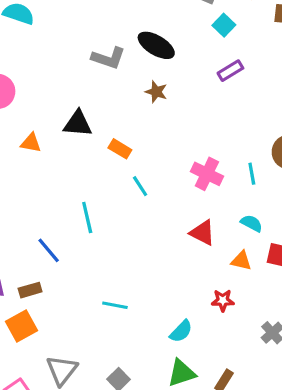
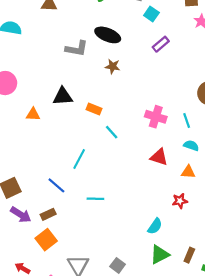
cyan line: (252, 174) -> (187, 121), moved
cyan line: (87, 218) -> (79, 159), turned 50
cyan line: (115, 305) -> (95, 199), moved

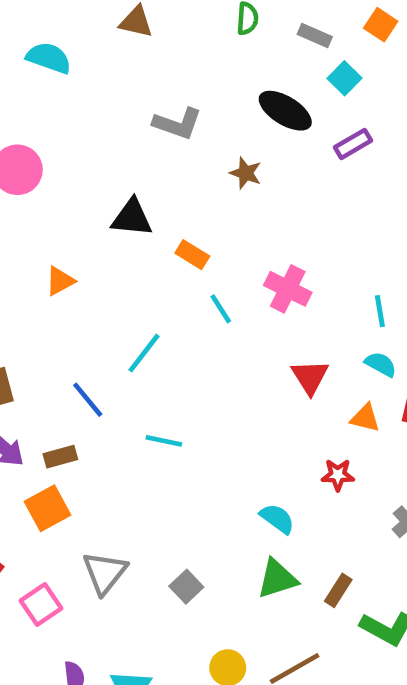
black ellipse: (108, 35) -> (285, 111), moved
orange triangle: (33, 114) -> (60, 281), moved, turned -40
pink cross: (156, 117) -> (288, 289), moved
red triangle: (159, 157) -> (310, 377), turned 30
cyan semicircle: (155, 226) -> (277, 519), turned -98

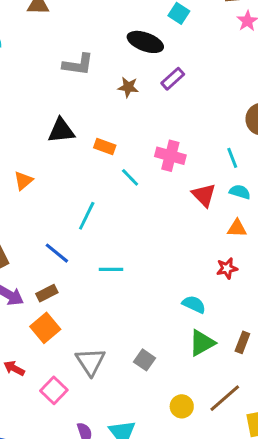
purple rectangle: (353, 144) -> (173, 79), moved
red triangle: (310, 377) -> (204, 195), moved

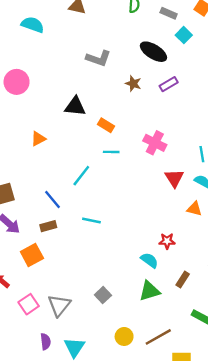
cyan line: (130, 177) -> (111, 152), moved, turned -56
red star: (227, 268) -> (167, 241), moved
brown rectangle: (47, 293) -> (48, 226), moved
brown rectangle: (242, 342) -> (183, 279), moved
gray triangle: (90, 362) -> (59, 305), moved

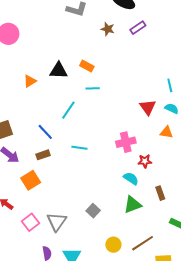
black triangle: (75, 106) -> (58, 71), moved
pink cross: (155, 143) -> (126, 142), moved, turned -36
brown rectangle: (183, 279) -> (160, 193), turned -48

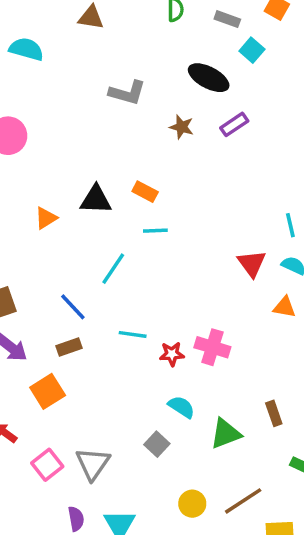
pink cross: (126, 142) -> (212, 347), moved, turned 30
red star: (145, 161) -> (172, 354), moved
cyan semicircle: (131, 178) -> (181, 407), moved

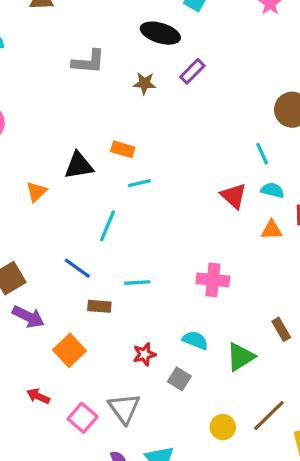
brown rectangle: (69, 347) -> (99, 306), moved, turned 35
red star: (172, 354) -> (144, 354), moved

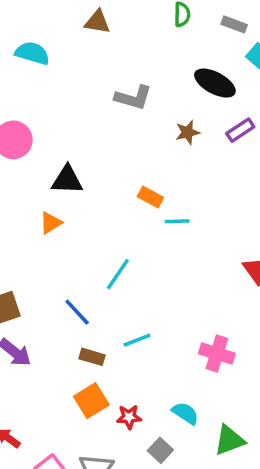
brown star: (145, 83) -> (188, 132), turned -30
black triangle: (79, 166) -> (67, 180), moved
cyan line: (139, 183) -> (177, 221), moved
cyan line: (137, 283) -> (137, 340), turned -30
orange square: (69, 350) -> (91, 401), moved

